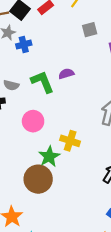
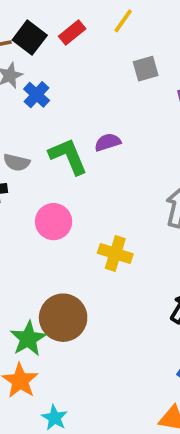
blue cross: (24, 44) -> (37, 95), turned -32
green star: (49, 157) -> (28, 339), moved

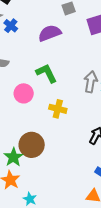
purple semicircle: (108, 142) -> (50, 33), moved, size x1.6
green L-shape: (68, 156) -> (46, 73), moved

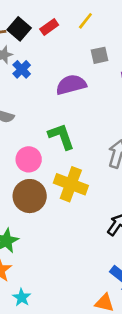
yellow cross: (58, 109) -> (71, 184), size x1.4
brown circle: (32, 145) -> (30, 196), moved

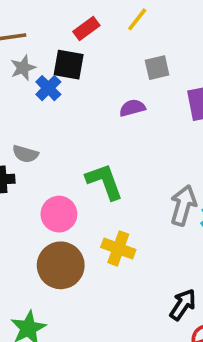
black square: (19, 29) -> (69, 65), moved, turned -30
purple semicircle: (71, 85) -> (132, 108), moved, size x0.6
yellow cross: (71, 184) -> (118, 248), size x0.7

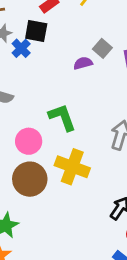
gray square: (157, 68) -> (102, 48), moved, turned -36
yellow cross: (118, 248) -> (72, 167), size x1.4

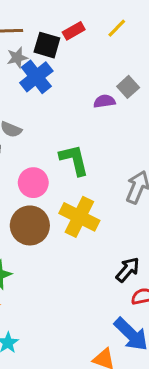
black square: (36, 31) -> (47, 45), moved
blue cross: (21, 48) -> (36, 77), size x1.5

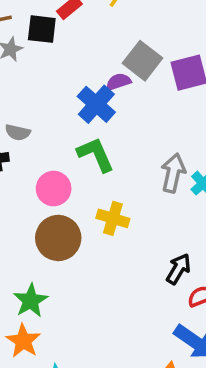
blue cross: (36, 77) -> (96, 104), moved
gray square: (128, 87) -> (143, 61), size x1.5
yellow cross: (79, 217) -> (113, 218), size x0.7

